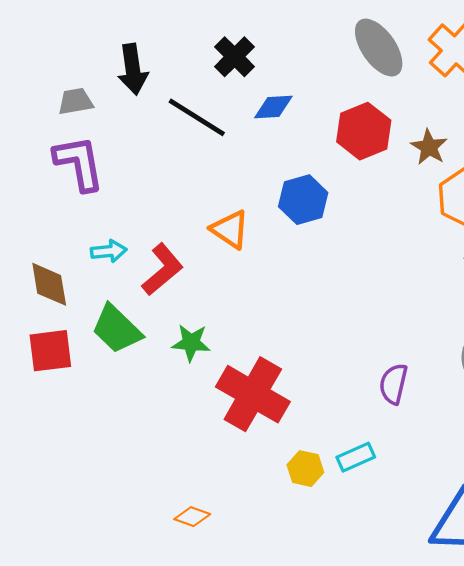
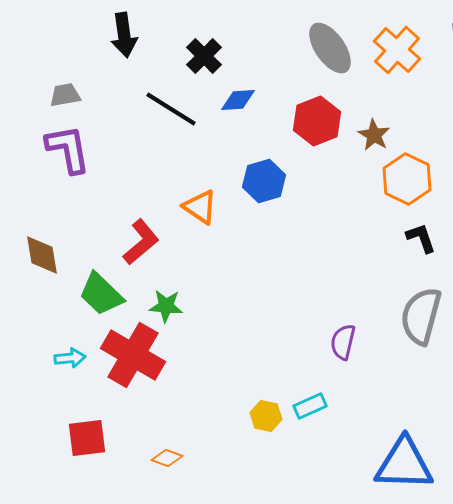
black arrow: (133, 69) -> (124, 35), moved
cyan arrow: (109, 251) -> (70, 358), moved
red square: (50, 351) -> (87, 438), moved
red cross: (253, 394) -> (133, 355), moved

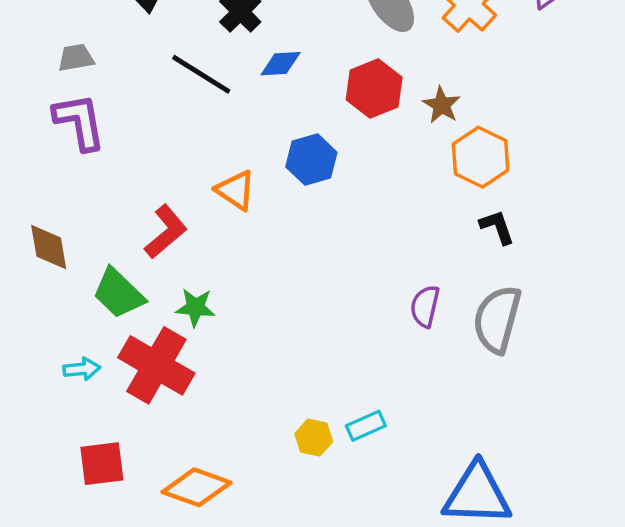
purple semicircle: (343, 342) -> (425, 306), moved
orange diamond: (167, 458) -> (197, 487), size x1.8

